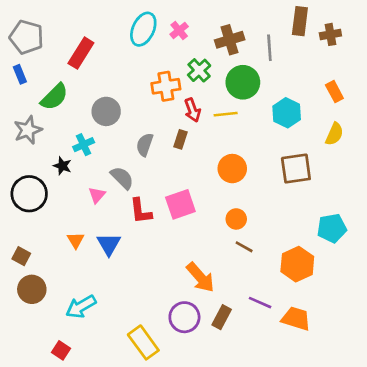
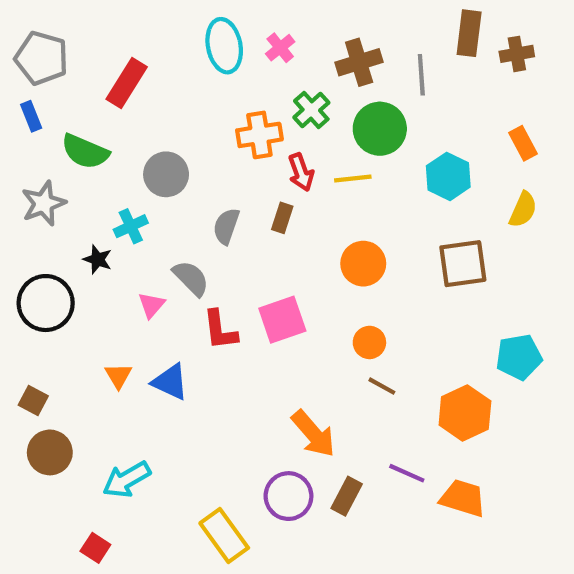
cyan ellipse: (143, 29) -> (224, 46), turned -36
green semicircle: (54, 97) -> (85, 152), turned 68
blue triangle: (109, 244) -> (170, 382), turned -35

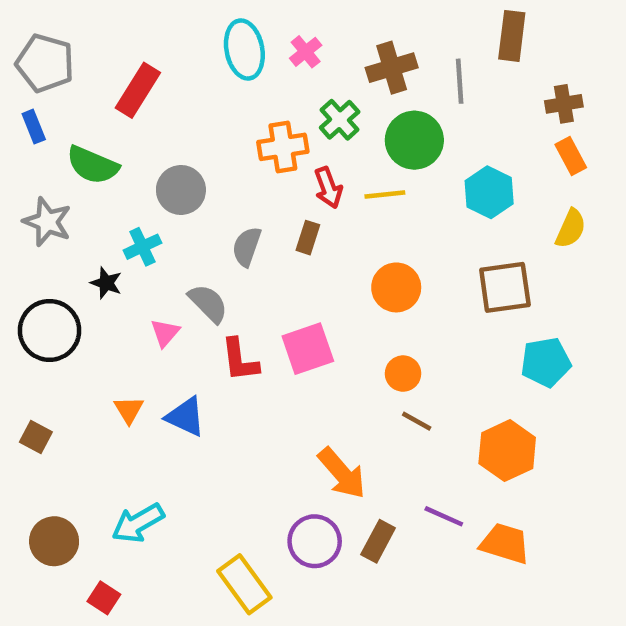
brown cross: (517, 54) -> (564, 104), moved
gray star: (44, 203) -> (47, 222), turned -30
cyan pentagon: (519, 357) -> (546, 362), moved
brown circle: (50, 452) -> (54, 541), moved

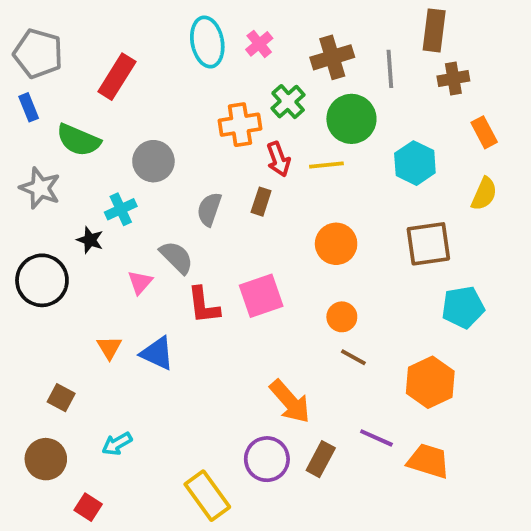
brown cross: (564, 104) -> (453, 78), moved
brown square: (36, 437) -> (61, 398), moved
cyan arrow: (138, 523) -> (117, 444), size x0.7

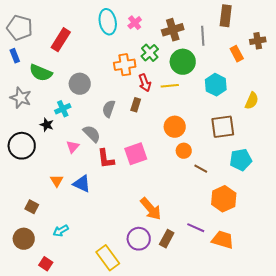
brown cross: (453, 78) -> (258, 41), moved
orange rectangle: (484, 132) -> (237, 54), moved
orange circle: (342, 317) -> (184, 151), moved
brown line: (353, 357) -> (201, 169), moved

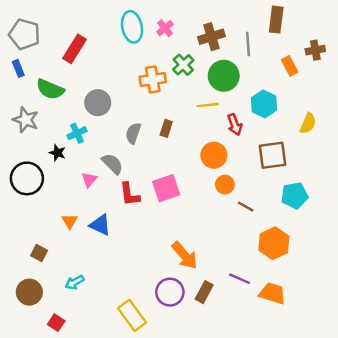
red arrow: (145, 83) -> (235, 125), moved

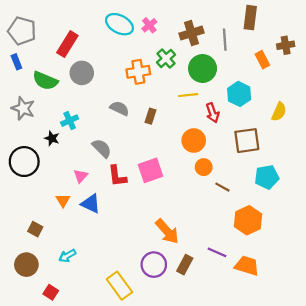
cyan ellipse: (132, 27) -> (119, 24), turned -52
gray circle: (98, 103) -> (82, 73), moved
gray semicircle: (133, 133) -> (119, 108), moved, turned 96
pink triangle: (89, 180) -> (81, 176), moved

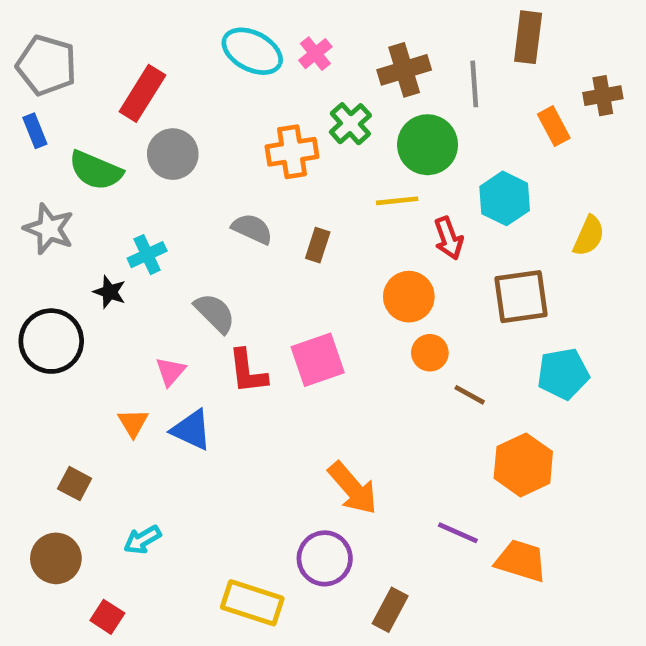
brown rectangle: (185, 265) -> (390, 610), moved
yellow rectangle: (119, 286) -> (252, 603), turned -36

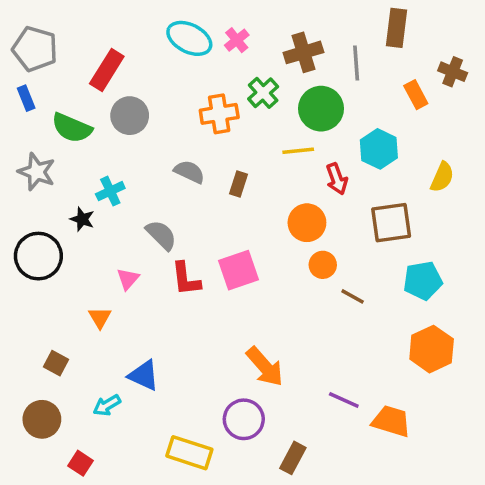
brown cross: (603, 96) -> (453, 72), turned 32
blue triangle: (191, 430) -> (144, 375), moved
orange hexagon: (523, 465) -> (432, 349), moved

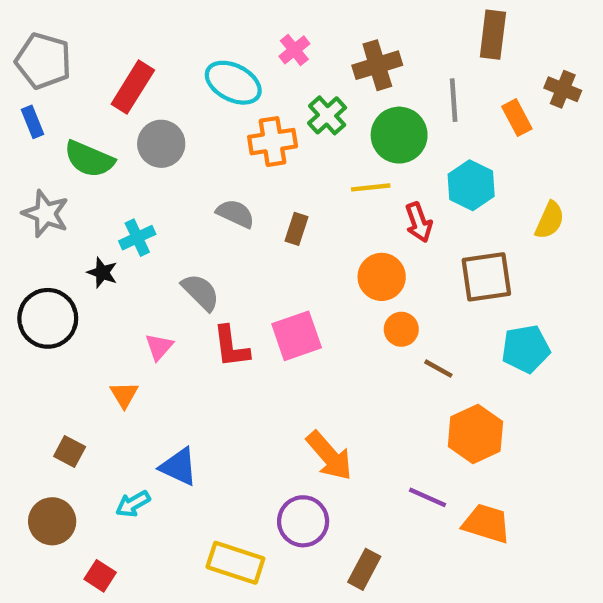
cyan ellipse: (189, 38) -> (233, 83), moved
gray line: (356, 63) -> (454, 100), moved
orange hexagon: (432, 349) -> (475, 434), moved

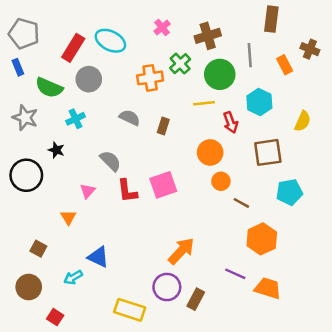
cyan ellipse: (233, 83) -> (110, 41), moved
cyan cross: (137, 238) -> (76, 119), moved
orange arrow: (329, 456) -> (181, 251), turned -96
brown rectangle: (364, 569) -> (196, 299), moved

